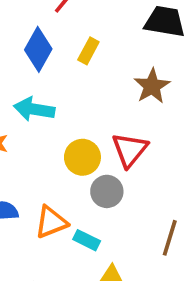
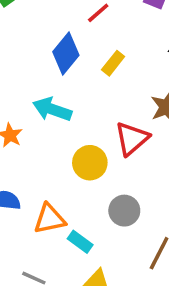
red triangle: (130, 150) -> (132, 139), moved
gray circle: (107, 191) -> (124, 211), moved

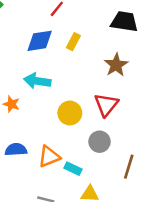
blue diamond: (66, 53) -> (40, 41), turned 52
red triangle: (132, 139) -> (106, 105), moved

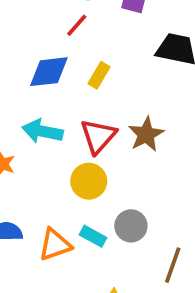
brown star: (116, 65) -> (146, 134), moved
red triangle: (106, 105) -> (98, 136), moved
cyan rectangle: (73, 169) -> (93, 236), moved

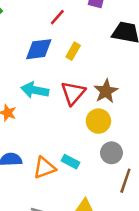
yellow circle: (89, 181) -> (98, 121), moved
gray circle: (131, 226) -> (111, 153), moved

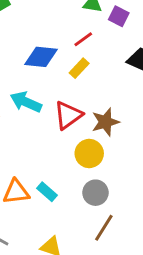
red line: (57, 17) -> (83, 39), moved

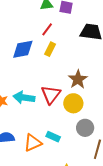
cyan arrow: (26, 102) -> (24, 98), moved
red triangle: (68, 115) -> (51, 95), moved

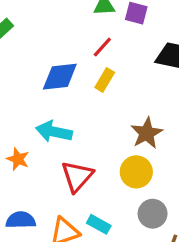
red triangle: (51, 95) -> (77, 176), moved
cyan arrow: (24, 98) -> (54, 132), moved

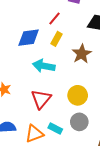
cyan arrow: (54, 132) -> (44, 66), moved
brown star: (147, 133) -> (82, 54), moved
gray circle: (153, 214) -> (79, 122), moved

